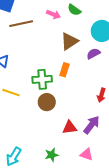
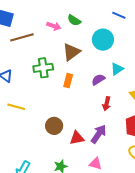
purple semicircle: (93, 54) -> (98, 80), moved
green cross: (42, 79) -> (43, 68), moved
brown circle: (47, 102) -> (54, 126), moved

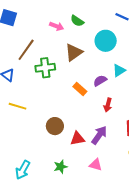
brown line: (22, 37) -> (26, 50), moved, turned -40
orange rectangle: (68, 81) -> (80, 89), moved, turned -64

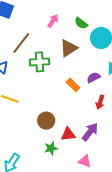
green semicircle: (77, 21) -> (81, 23), moved
pink arrow: (57, 26) -> (53, 21), turned -80
green star: (61, 167) -> (51, 148), moved

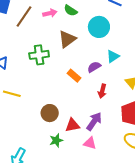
pink arrow: (53, 21) -> (50, 13), turned 48
green semicircle: (81, 23) -> (71, 10), moved
brown line: (21, 43) -> (24, 17), moved
pink triangle: (85, 161) -> (90, 143), moved

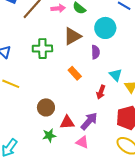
cyan triangle: (113, 56) -> (116, 75), moved, turned -48
purple semicircle: (94, 67) -> (96, 52), moved, turned 112

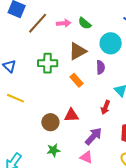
orange rectangle: (75, 73) -> (77, 80), moved
red triangle: (67, 122) -> (71, 115), moved

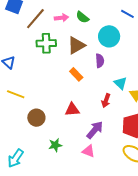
green cross: (48, 63) -> (46, 43), moved
brown circle: (50, 122) -> (36, 118), moved

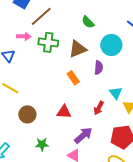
pink arrow: (61, 18) -> (24, 36), moved

